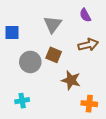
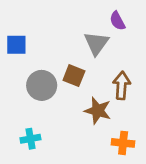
gray triangle: (53, 24) -> (96, 43), moved
brown arrow: (88, 45) -> (122, 85), moved, turned -72

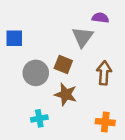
purple semicircle: (117, 21) -> (100, 18), turned 126
brown star: (98, 111) -> (66, 94), moved
cyan cross: (30, 139) -> (39, 118), moved

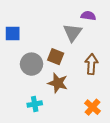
orange cross: (105, 122) -> (93, 107), turned 35

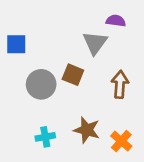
brown star: (58, 83) -> (87, 130), moved

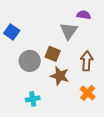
blue square: (16, 44) -> (12, 32), turned 35
brown star: (87, 130) -> (60, 76), moved
orange cross: (121, 141) -> (88, 93), moved

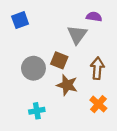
blue square: (12, 32) -> (20, 20), moved, turned 35

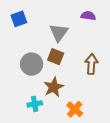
gray triangle: (77, 35) -> (59, 33), moved
brown star: (67, 85) -> (54, 87), moved, turned 30
orange cross: (98, 104) -> (75, 109), moved

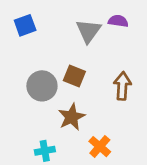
gray triangle: (59, 33) -> (89, 31), moved
cyan cross: (35, 104) -> (45, 151), moved

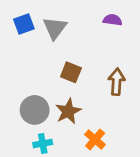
gray triangle: (89, 31) -> (55, 28), moved
gray circle: (42, 86) -> (35, 110), moved

